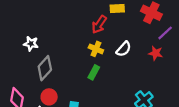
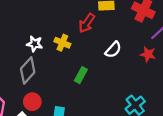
white star: (31, 44) -> (35, 44), moved
yellow cross: (96, 49) -> (62, 43), moved

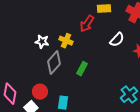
white semicircle: (113, 50) -> (117, 40), moved
gray diamond: (28, 70) -> (54, 63), moved

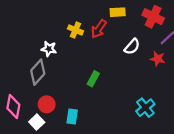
yellow cross: (66, 41) -> (75, 30), moved
gray diamond: (54, 63) -> (38, 72), moved

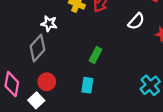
cyan rectangle: (72, 117) -> (87, 85), moved

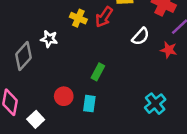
gray diamond: (37, 48) -> (23, 56), moved
red circle: (47, 82) -> (64, 96), moved

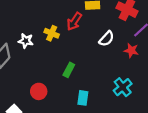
yellow cross: (78, 18) -> (52, 33), moved
cyan rectangle: (89, 104) -> (83, 98), moved
cyan cross: (155, 104) -> (123, 87), moved

